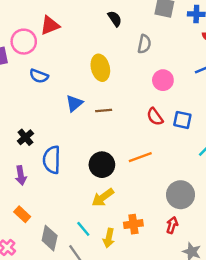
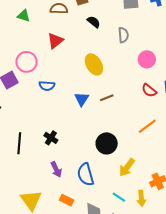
red triangle: (50, 25) -> (55, 41), moved
blue semicircle: (52, 160) -> (86, 174), moved
black circle: (102, 165) -> (107, 143), moved

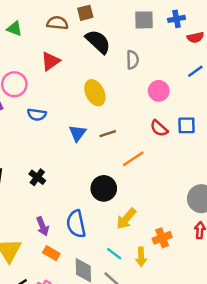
black semicircle: (94, 22) -> (98, 42), size x1.6
orange line: (147, 126) -> (133, 159), moved
purple arrow: (56, 169) -> (42, 226), moved

